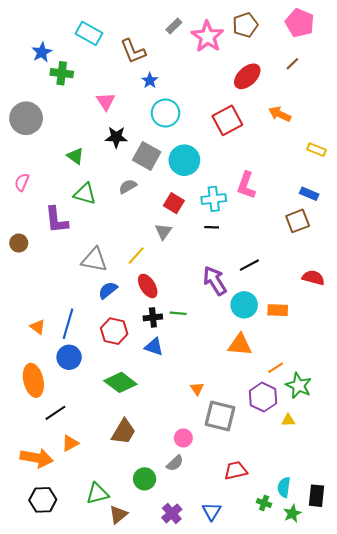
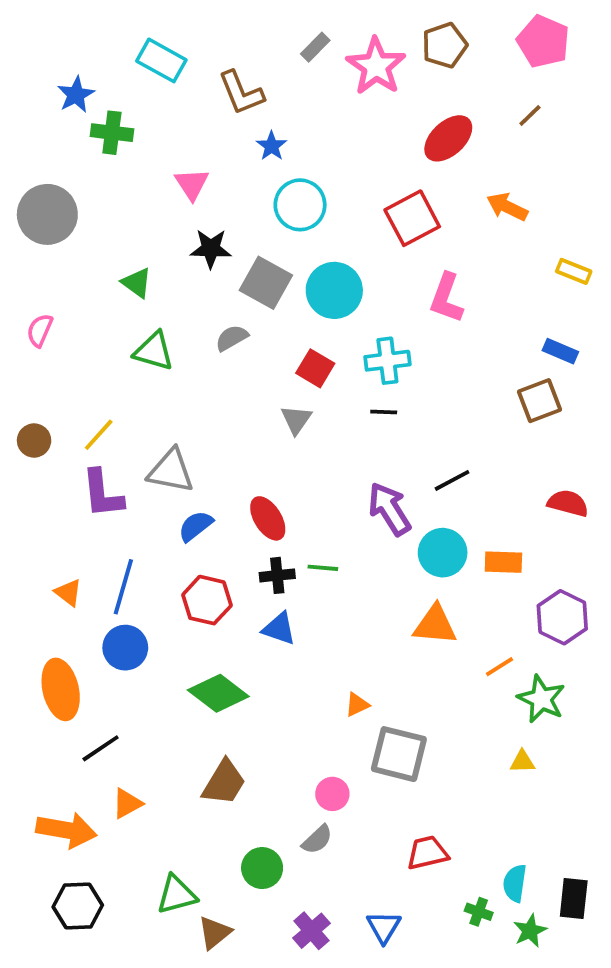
pink L-shape: (246, 185) -> (446, 298), moved
purple L-shape: (56, 220) -> (102, 494), moved
yellow line: (136, 256) -> (99, 435), moved
orange triangle: (197, 389) -> (357, 705), turned 40
purple hexagon: (263, 397) -> (562, 617), moved

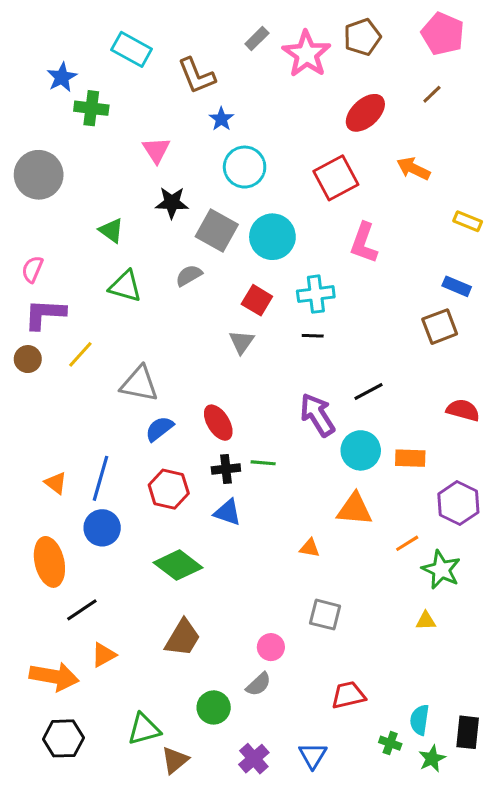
purple L-shape: (102, 494) -> (45, 314), moved, turned 99
orange triangle: (357, 705) -> (310, 548), moved, turned 35
gray square: (399, 754) -> (325, 615), size x0.7

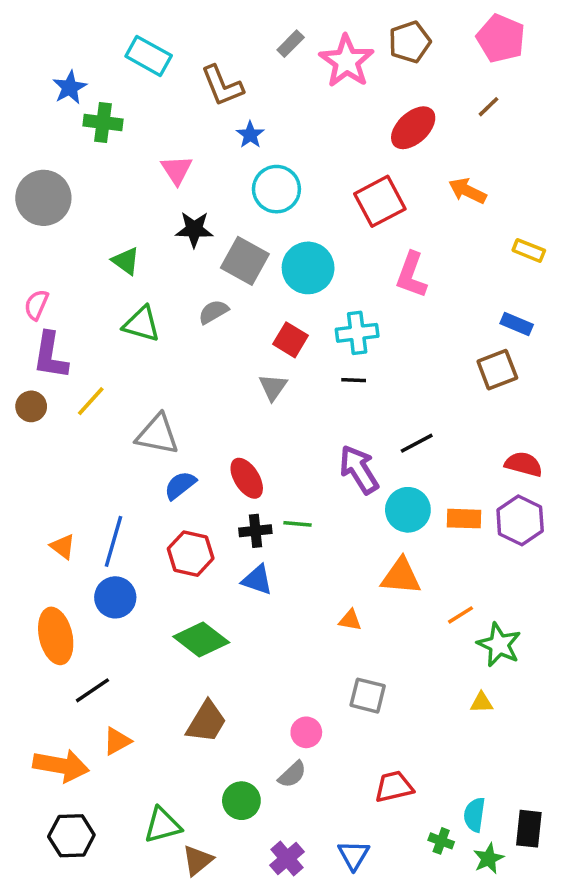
purple L-shape: (45, 314) -> (50, 356), turned -84
purple hexagon: (458, 503) -> (520, 520), moved

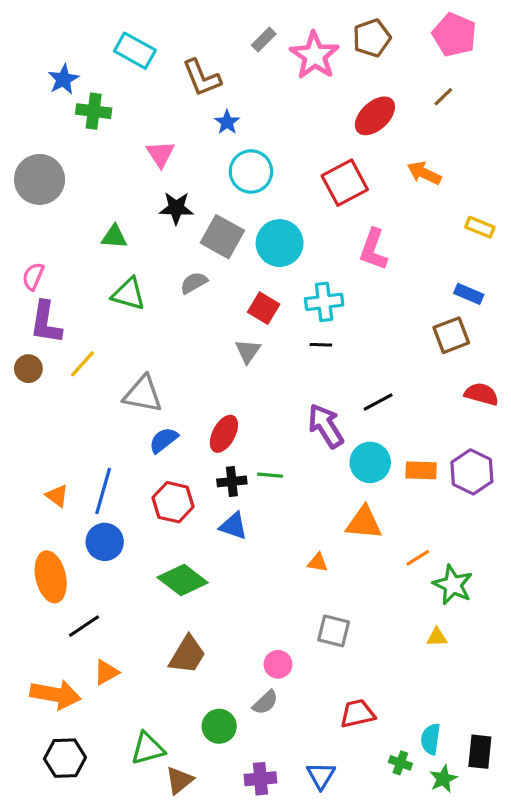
green triangle: (126, 261) -> (114, 237), turned -32
red semicircle: (524, 464) -> (481, 394), moved
red ellipse: (247, 478) -> (224, 434), turned 60
purple cross: (287, 859) -> (260, 779), turned 36

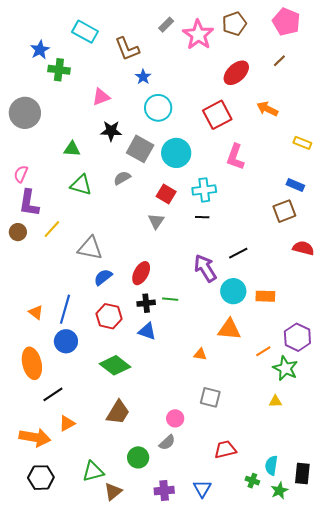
pink triangle: (160, 154) -> (101, 97), turned 42
purple hexagon: (472, 472) -> (297, 337), moved

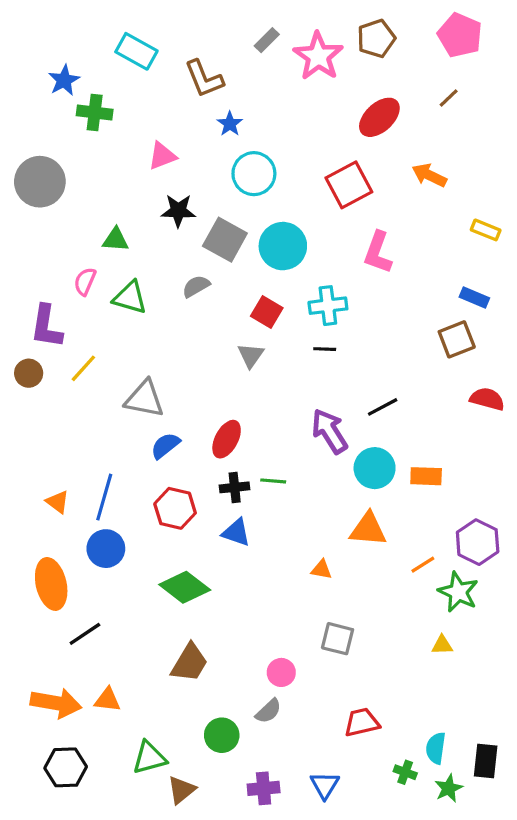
pink semicircle: (21, 174) -> (85, 281), moved
orange triangle: (67, 423) -> (107, 700), moved, turned 36

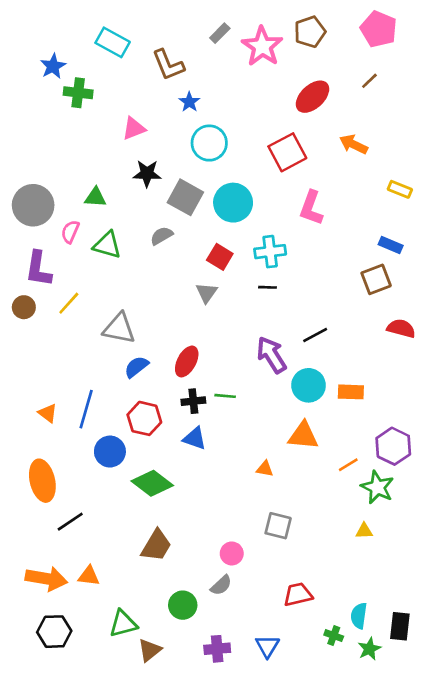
gray circle: (40, 182) -> (33, 205), moved
blue circle: (106, 549) -> (110, 452), moved

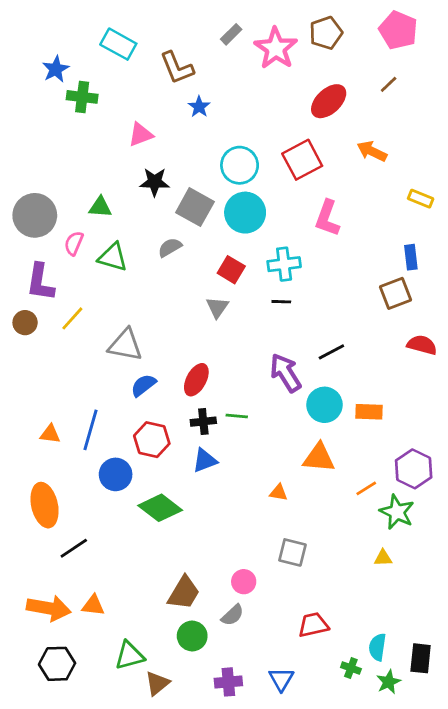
cyan circle: (209, 143) -> (240, 165), moved
blue rectangle: (391, 245) -> (411, 257), turned 60
orange triangle: (48, 413) -> (50, 434), turned -30
blue triangle: (195, 438) -> (205, 461), turned -40
brown trapezoid: (156, 546) -> (184, 593), moved

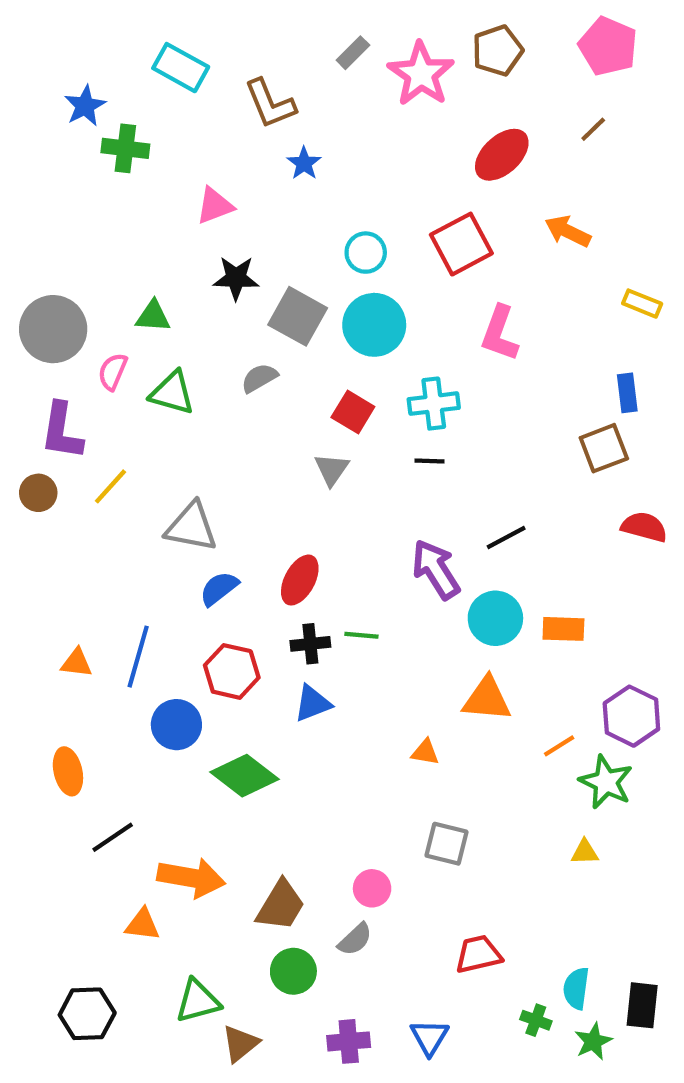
cyan circle: (240, 165) -> (366, 253), size x0.7
orange ellipse: (45, 505) -> (68, 771), size x0.7
orange arrow: (49, 608) -> (191, 878), moved

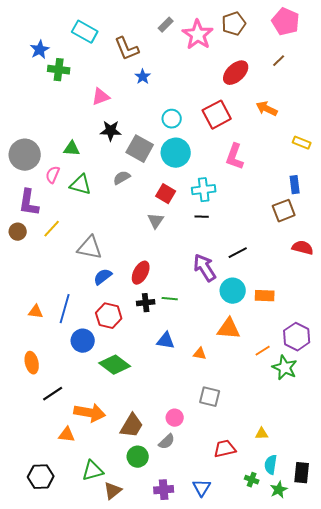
blue triangle: (313, 703) -> (166, 341), moved, turned 30
yellow triangle: (585, 852) -> (262, 434), moved

